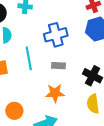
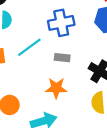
cyan line: (29, 58) -> (29, 47), turned 60

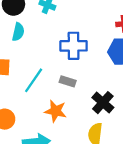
cyan line: (29, 47) -> (34, 80), moved, turned -30

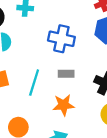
blue cross: (74, 46) -> (61, 39), turned 30

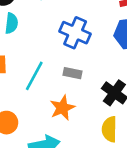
orange star: (64, 105) -> (62, 108), turned -30

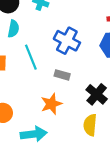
cyan line: (34, 76) -> (31, 57), moved, turned -55

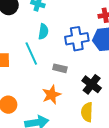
cyan semicircle: (13, 29) -> (43, 32), moved
blue cross: (67, 41) -> (77, 39), moved, turned -35

